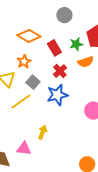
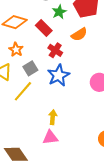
green star: (76, 44) -> (59, 12), moved
gray square: (33, 82) -> (30, 68), turned 32
pink triangle: (24, 148) -> (50, 137), moved

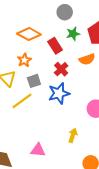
yellow arrow: (53, 117) -> (73, 135), moved

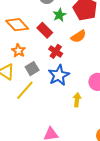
orange diamond: (29, 34) -> (17, 25), turned 30
yellow arrow: (73, 135) -> (77, 100), moved

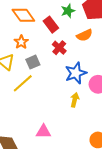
blue star: (59, 75) -> (76, 73), moved

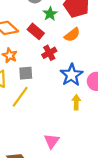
red cross: (59, 48) -> (49, 53), turned 32
gray square: (33, 62) -> (26, 73), turned 32
pink triangle: (43, 132) -> (52, 141), turned -42

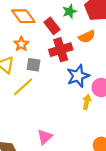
red cross: (49, 53) -> (61, 50), size x1.5
yellow arrow: (76, 102) -> (87, 102), moved

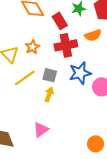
orange star: (21, 44) -> (32, 47), moved
gray square: (33, 65) -> (50, 75), moved
yellow arrow: (87, 102) -> (49, 94), moved

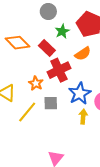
orange star: (32, 47) -> (36, 83), moved
yellow arrow: (49, 94) -> (83, 117), moved

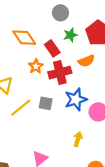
orange star: (36, 83) -> (36, 66), moved
yellow arrow: (83, 117) -> (78, 139), moved

